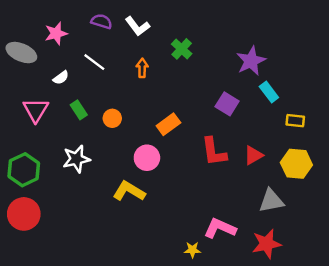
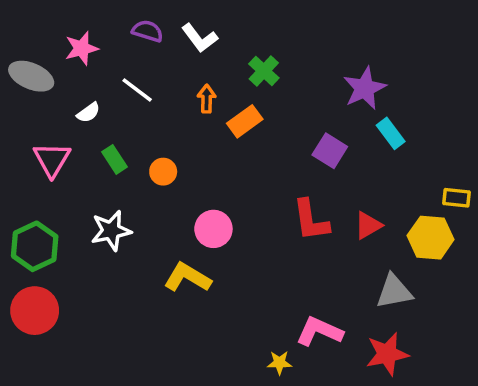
yellow rectangle: (295, 121) -> (457, 198), moved
orange rectangle: (168, 124) -> (245, 121), moved

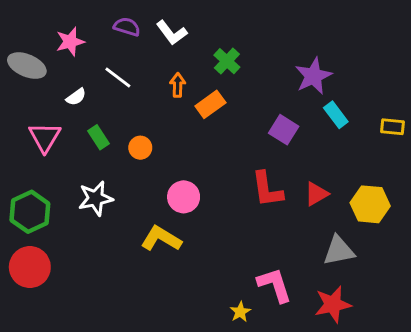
yellow rectangle: (457, 198) -> (393, 127), moved
pink L-shape: (319, 331) -> (275, 285), turned 48
yellow star: (279, 363) -> (240, 312), turned -30

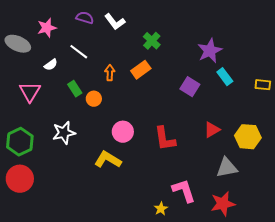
orange arrow: (178, 85) -> (110, 73), moved
green rectangle: (99, 137) -> (75, 89), moved
red L-shape: (267, 189) -> (165, 139), moved

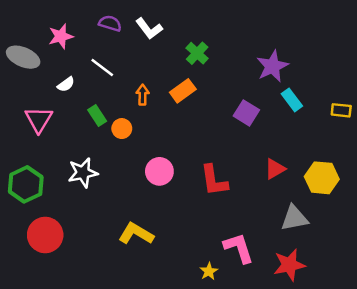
yellow L-shape: (108, 160) -> (136, 234), moved
red circle: (20, 179) -> (45, 235), moved

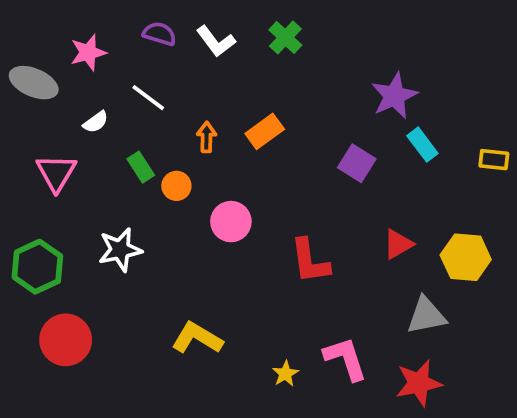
green cross: (197, 53) -> (285, 37), moved
pink circle: (159, 171) -> (231, 222), moved
yellow star: (209, 271) -> (285, 374), moved

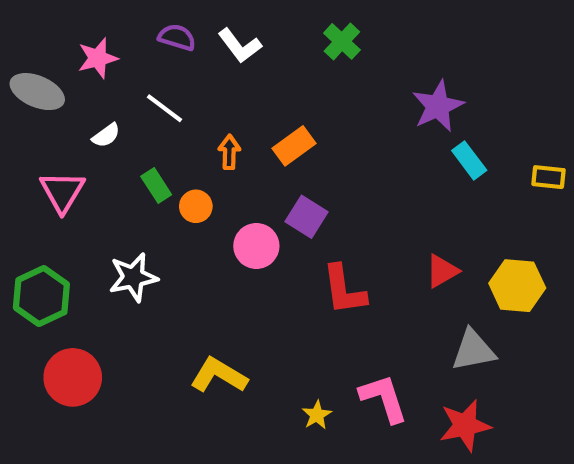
green cross: (285, 37) -> (342, 41), moved
purple square: (357, 163) -> (306, 217), moved

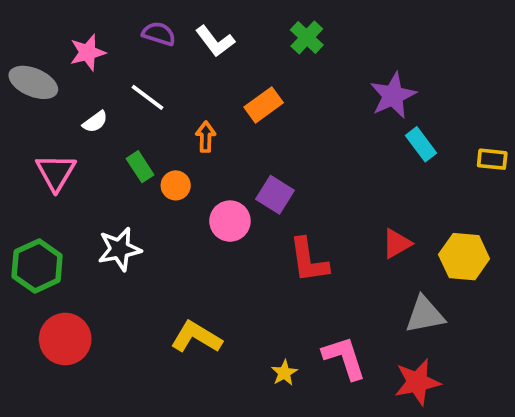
orange rectangle: (294, 146) -> (264, 105), moved

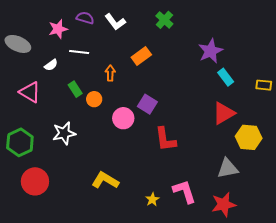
pink star: (88, 52) -> (58, 29), moved
white line: (148, 97) -> (79, 52), turned -30
pink triangle: (56, 172) -> (30, 92), turned -30
red triangle: (397, 244) -> (224, 113), moved, size x1.4

